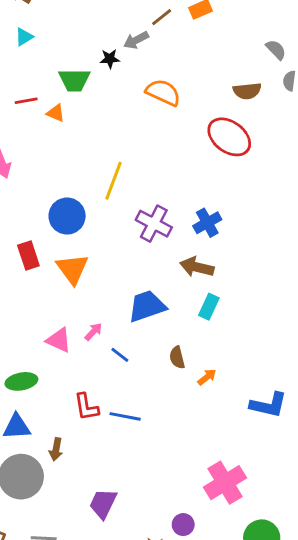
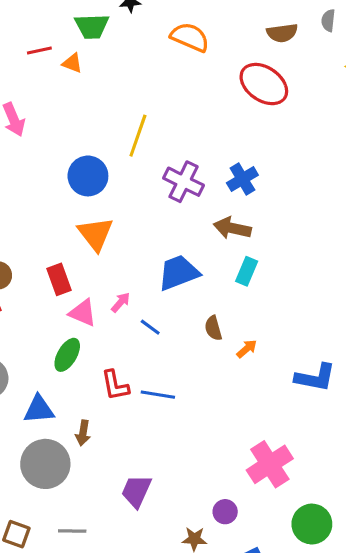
red rectangle: (28, 256) -> (59, 279), moved
green ellipse: (21, 381) -> (67, 355), moved, turned -48

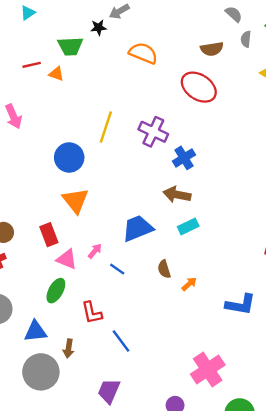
purple cross: (184, 182) -> (153, 132), moved
cyan rectangle: (247, 271) -> (188, 226), turned 42
blue line: (158, 395) -> (121, 341), moved, turned 45

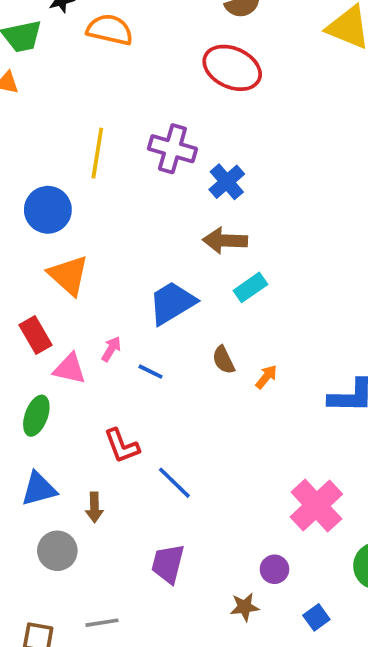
orange semicircle: (143, 53) -> (110, 30), moved
green ellipse: (56, 291) -> (36, 416), moved
gray circle: (41, 372) -> (57, 551), size x0.7

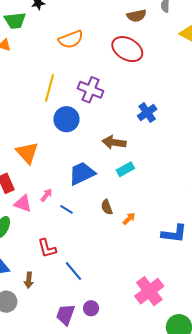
orange semicircle: (110, 30) -> (71, 39), moved, turned 140
blue cross: (227, 182) -> (147, 113), moved
blue circle: (48, 210) -> (67, 119), moved
purple circle: (274, 569) -> (91, 308), moved

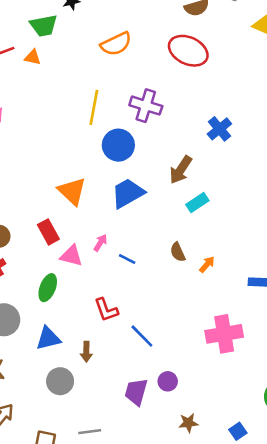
brown arrow: (114, 142) -> (181, 170), turned -60
blue trapezoid: (82, 173) -> (128, 193), moved
pink cross: (149, 291) -> (224, 334), moved, turned 32

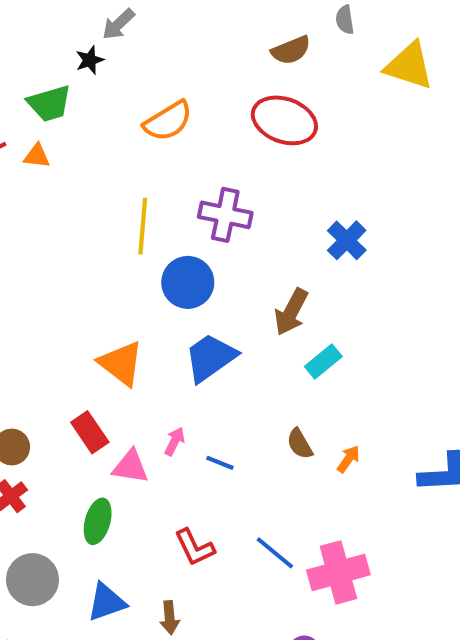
pink cross: (224, 334) -> (338, 572), moved
blue line: (142, 336) -> (275, 553), moved

